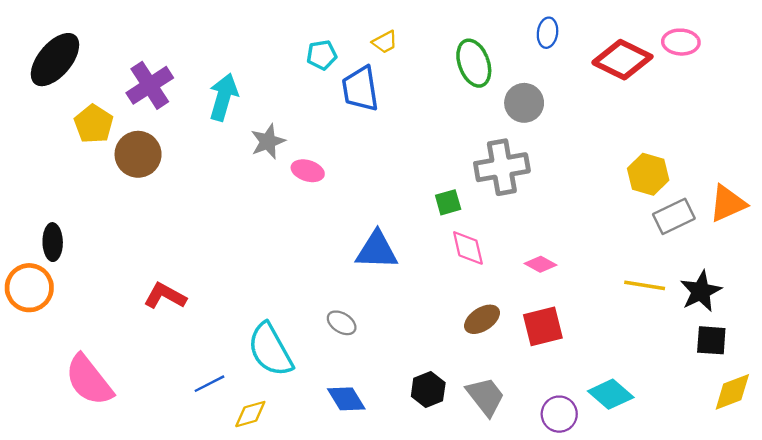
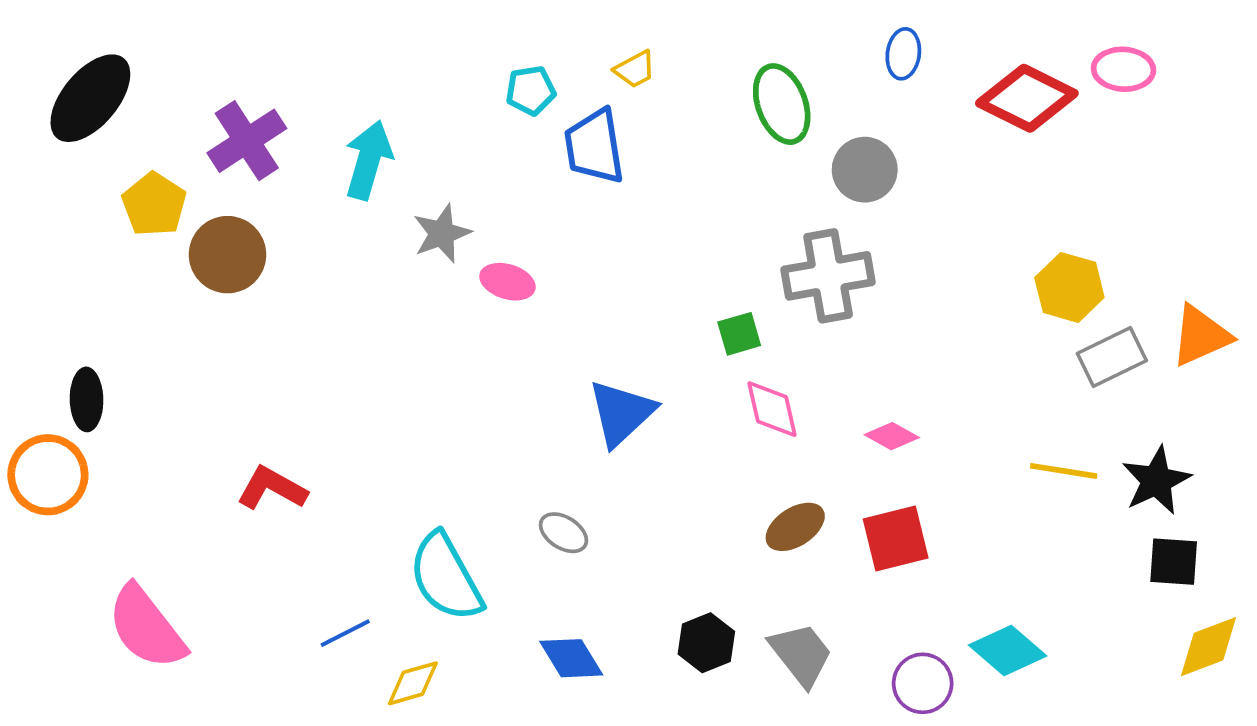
blue triangle: (377, 250) -> (621, 413), turned -45

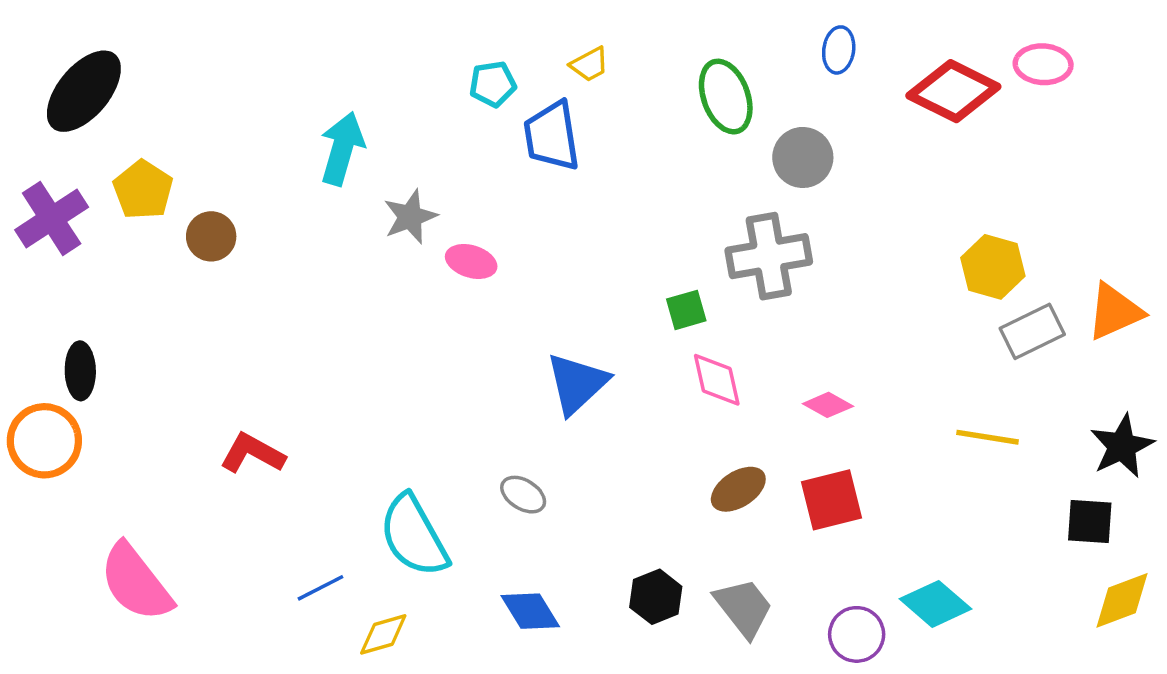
purple cross: (247, 141) -> (52, 218), moved
brown circle: (227, 255) -> (211, 236), size x0.7
black star: (1156, 481) -> (1122, 446), moved

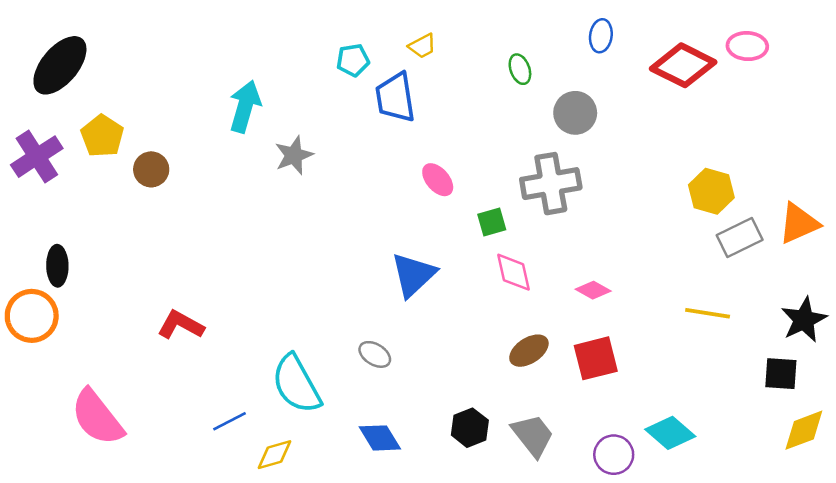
green ellipse: (726, 97) -> (520, 69), size x0.6
pink ellipse: (471, 261) -> (438, 180), moved, turned 32

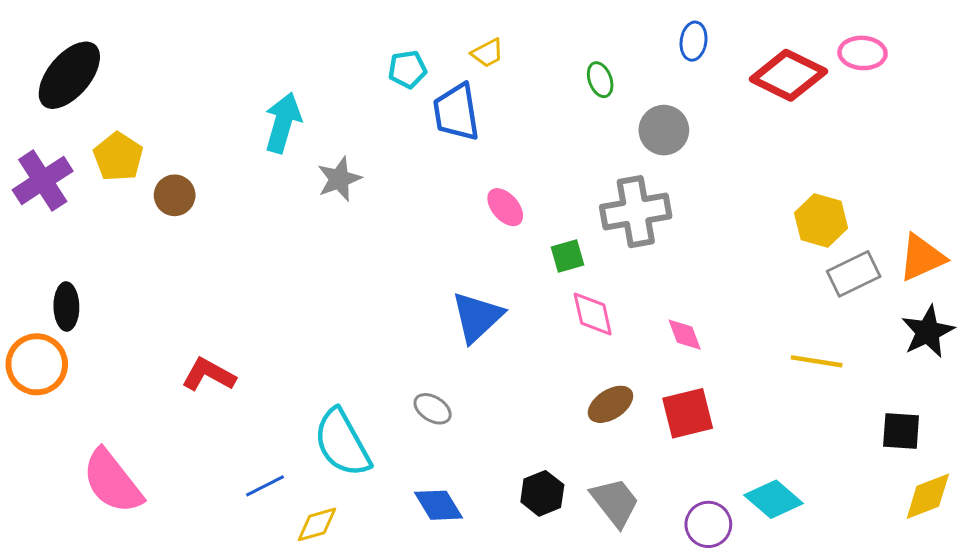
pink diamond: (593, 290) -> (685, 335), turned 40
black star: (804, 320) -> (928, 332), moved

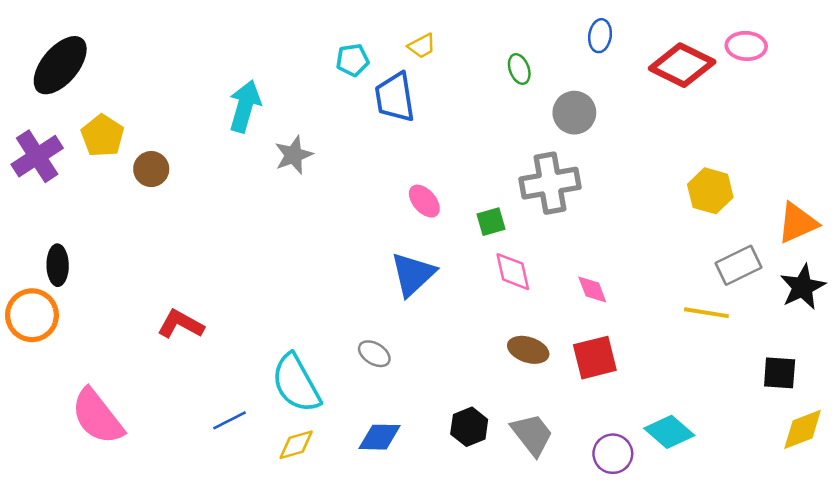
pink ellipse: (505, 207) -> (424, 201), moved
gray rectangle: (854, 274) -> (738, 265), moved
brown ellipse: (610, 404) -> (528, 350), turned 51
blue diamond: (439, 505) -> (379, 437), turned -57
yellow diamond: (317, 524) -> (296, 445), moved

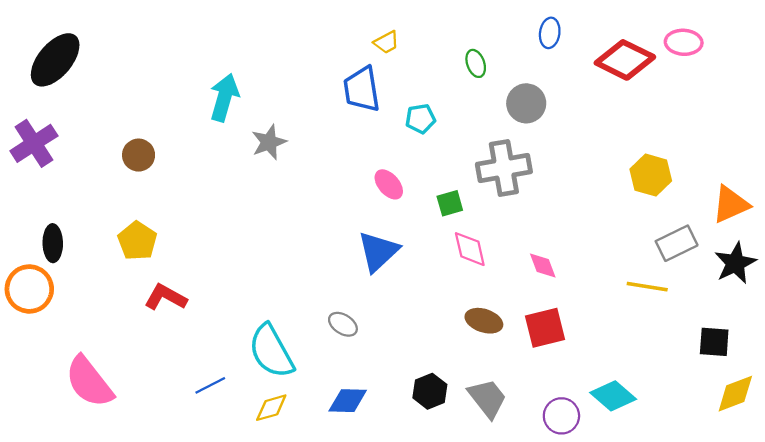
cyan pentagon: (353, 60) -> (420, 119), moved
yellow pentagon: (102, 136) -> (137, 241), moved

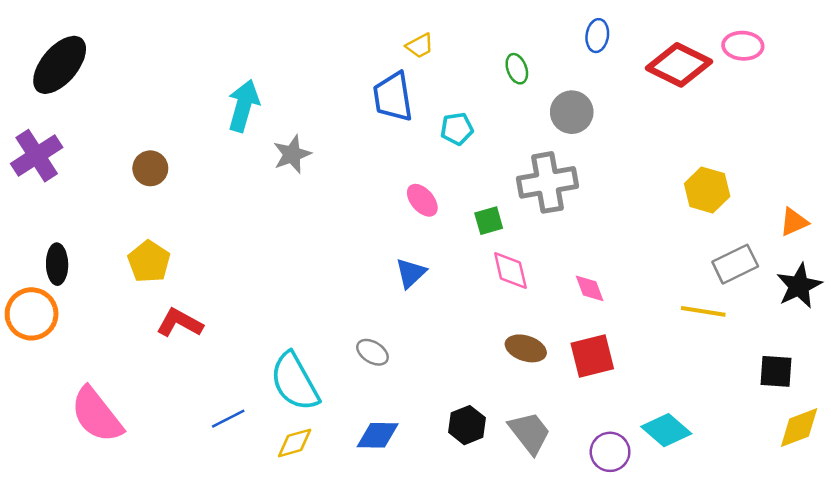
orange triangle: (731, 204) -> (794, 222), size x0.7
blue triangle: (378, 251) -> (411, 273), size x0.7

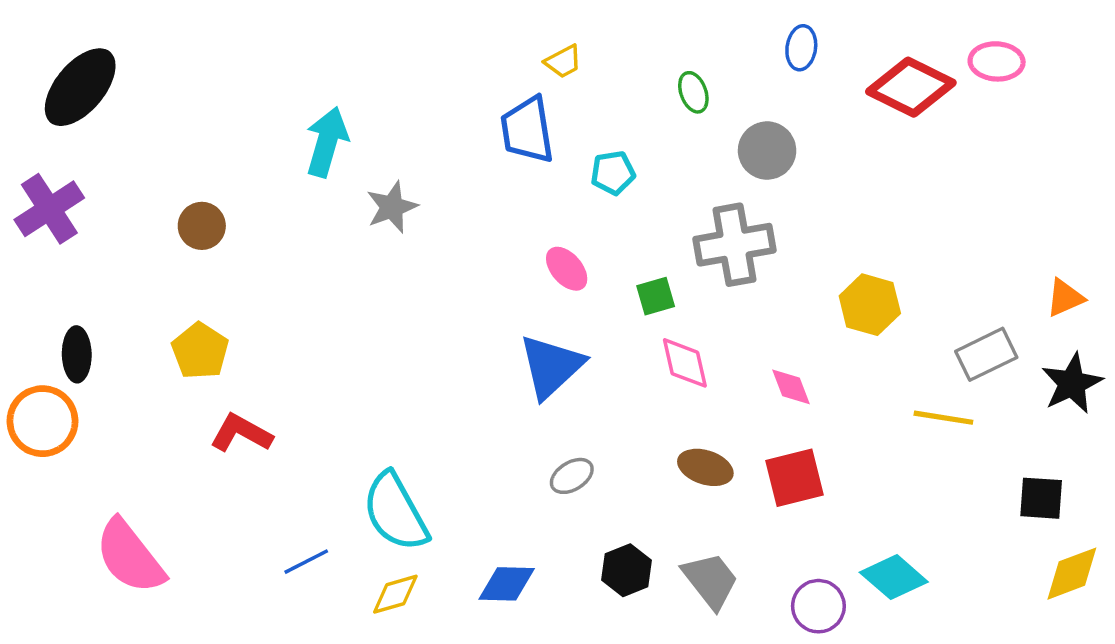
yellow hexagon: (707, 190) -> (870, 305), moved
blue triangle: (411, 273) -> (551, 366), size x1.6
gray ellipse: (373, 352) -> (572, 476), moved, turned -64

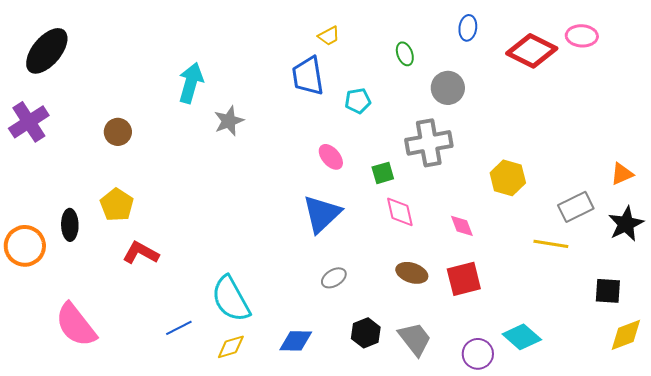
black ellipse: (77, 354) -> (70, 225), moved

